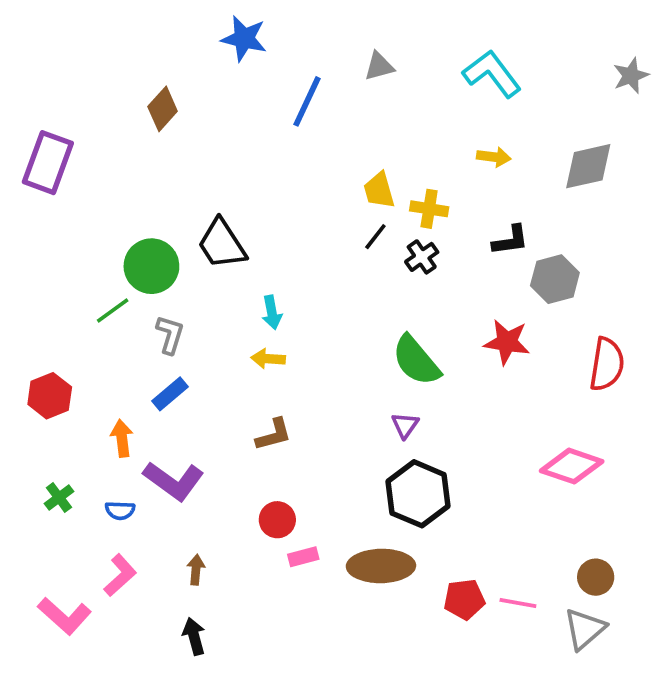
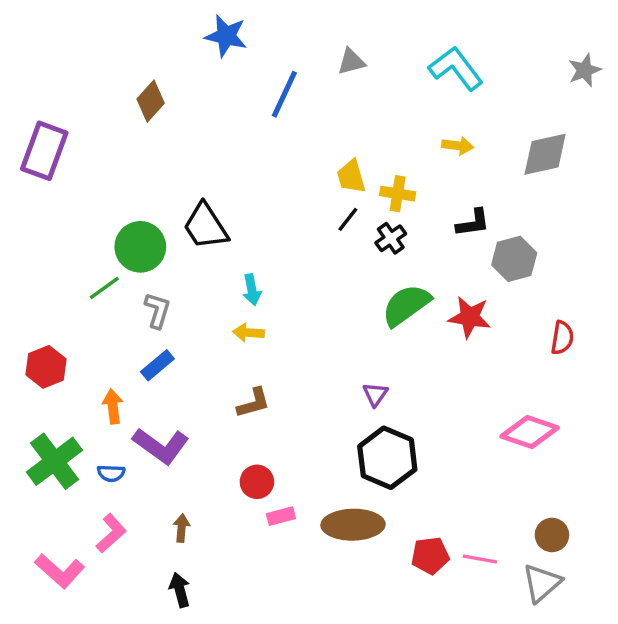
green semicircle: (416, 361) -> (406, 305), moved, turned 94
red semicircle: (607, 364) -> (562, 338), size x0.7
green cross: (59, 498) -> (55, 461), size x2.0

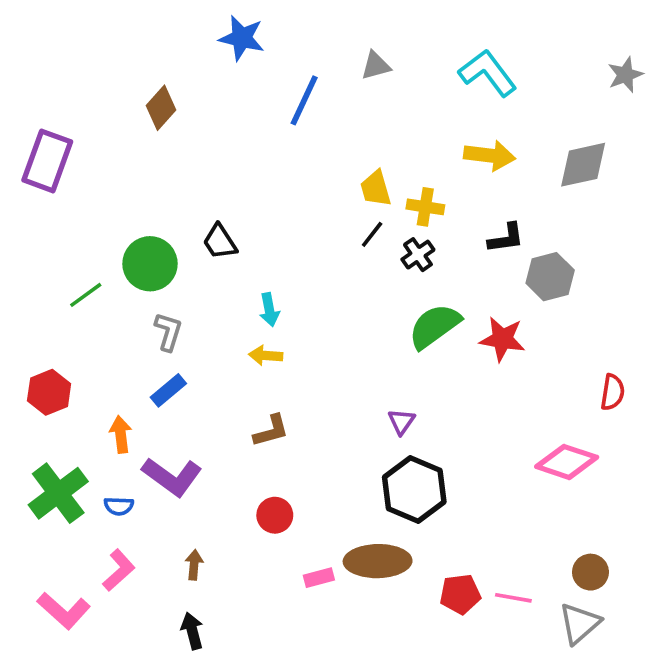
yellow arrow: (458, 146) -> (490, 155), size x1.5
black trapezoid: (205, 226) -> (220, 242), size x0.7
green line: (104, 288) -> (86, 295), moved
red semicircle: (562, 338) -> (612, 392), moved
pink rectangle: (281, 516) -> (319, 578), moved

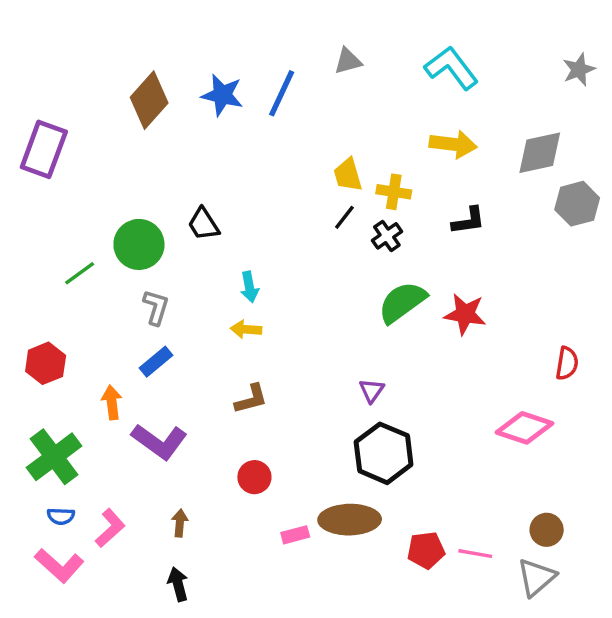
blue star: (242, 38) -> (222, 95), moved
brown diamond: (161, 108) -> (149, 100), size x1.4
gray hexagon: (550, 277) -> (577, 204), moved
blue semicircle: (119, 506) -> (61, 516), moved

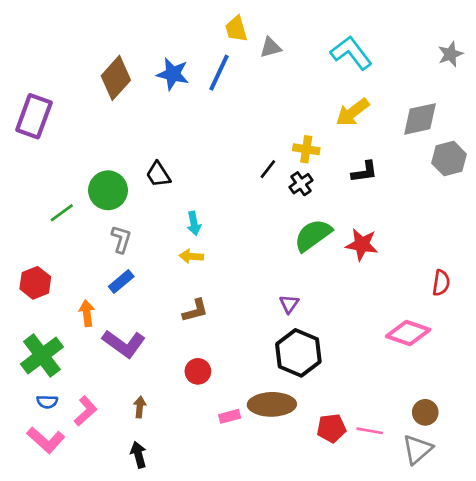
yellow arrow: (453, 144) -> (353, 112), turned 136
yellow trapezoid: (348, 175) -> (236, 29), moved

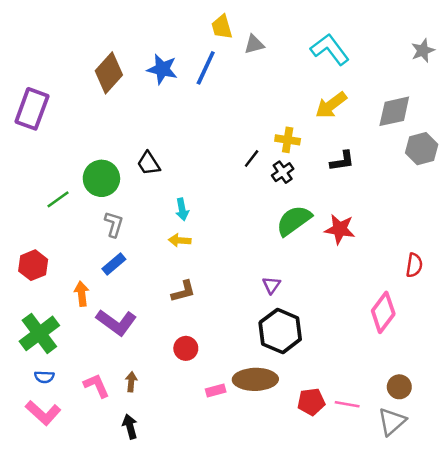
pink diamond: (408, 333) -> (383, 312), turned -72
pink L-shape: (86, 411) -> (96, 386), moved, turned -72

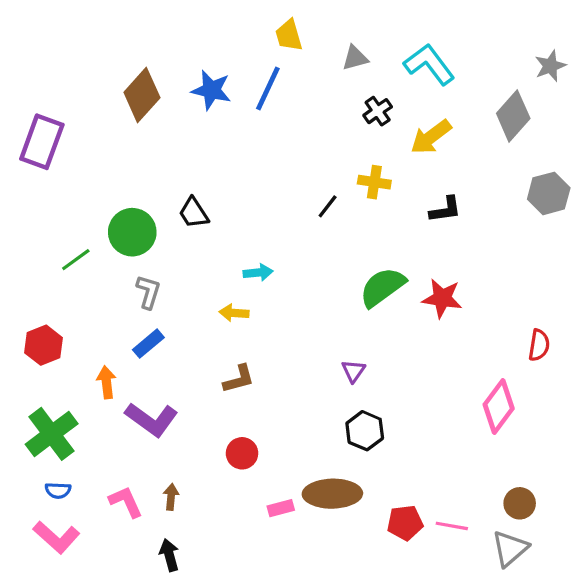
gray triangle: (254, 44) -> (355, 58), moved
gray diamond: (394, 111) -> (513, 116), moved, turned -36
black cross: (283, 172) -> (378, 111), moved
cyan arrow: (182, 209) -> (258, 273), moved, turned -85
black hexagon: (280, 331) -> (365, 431), size x0.7

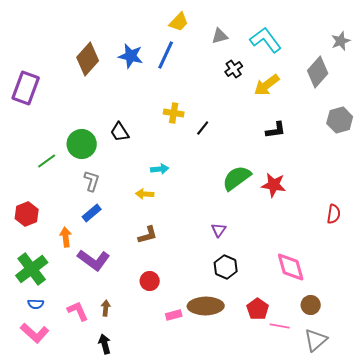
yellow trapezoid: (289, 35) -> (179, 22), turned -120
yellow cross: (374, 182) -> (174, 113), moved
pink diamond: (499, 406) -> (291, 267), moved, turned -52
brown circle: (520, 503) -> (311, 305), moved
red pentagon: (405, 523) -> (258, 309), moved, turned -30

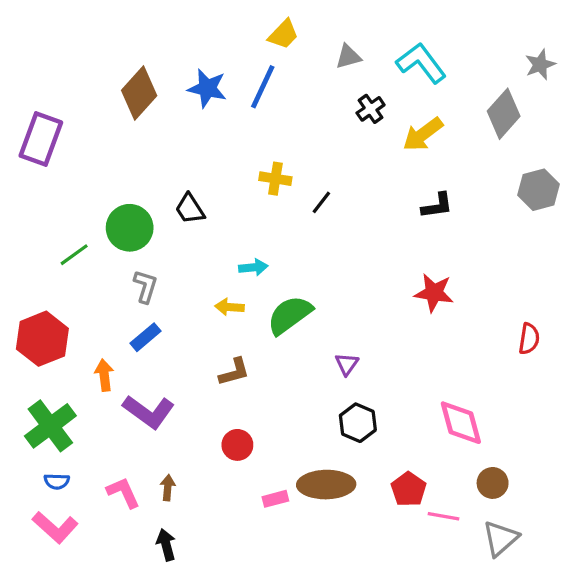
green semicircle: (237, 178) -> (290, 315), moved
red hexagon: (27, 214) -> (42, 339), size x1.4

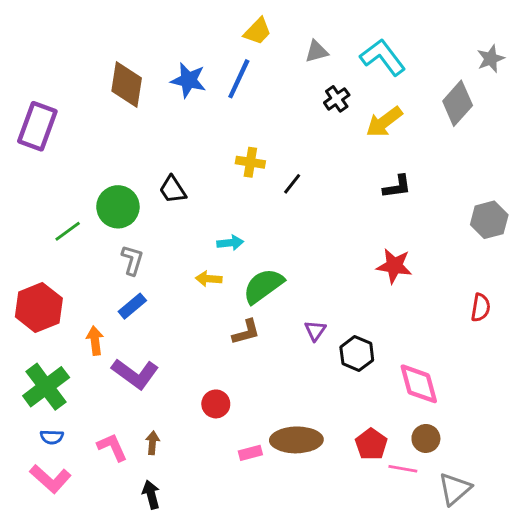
brown diamond: (139, 93) -> (127, 85), turned -33
gray hexagon: (539, 190) -> (489, 220), moved
brown L-shape: (234, 372) -> (246, 332), moved
black hexagon: (358, 423) -> (357, 354), moved
brown circle: (493, 483) -> (426, 438), moved

